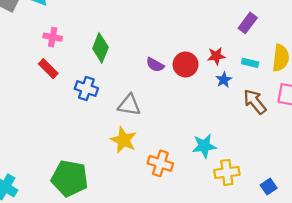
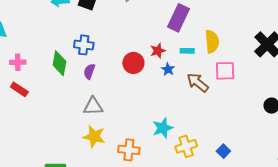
purple rectangle: (248, 23) -> (179, 18), size x1.5
purple semicircle: (155, 65) -> (89, 71), moved, turned 91
blue cross: (86, 89) -> (84, 45), moved

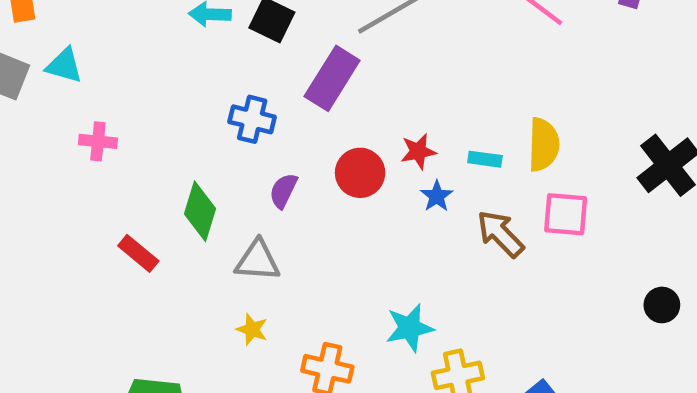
purple rectangle: (179, 18) -> (332, 78), moved
green diamond: (59, 63) -> (200, 211), moved
purple semicircle: (89, 71) -> (283, 191), moved
red rectangle: (19, 89) -> (138, 253), moved
yellow star: (94, 137) -> (252, 329), size x0.6

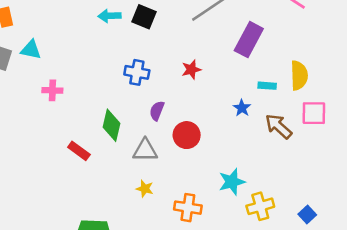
purple rectangle: (332, 78) -> (249, 40), moved
red star: (418, 151) -> (191, 70), moved
red circle: (360, 173) -> (187, 135), moved

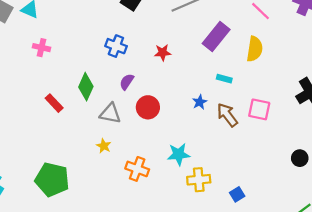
yellow semicircle: (299, 75) -> (255, 49), moved
blue star: (242, 108) -> (200, 102), moved

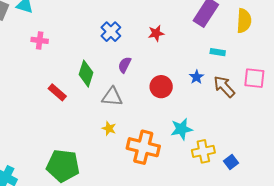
blue cross: (116, 46) -> (111, 32), turned 30
red circle: (148, 107) -> (161, 87), moved
orange cross: (137, 169) -> (143, 147), size x1.4
blue square: (237, 194) -> (231, 162), moved

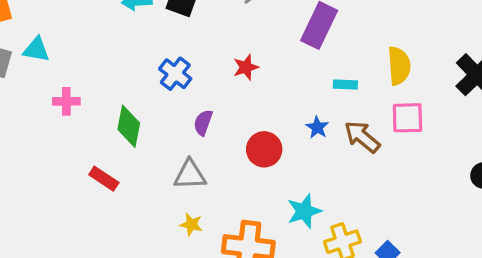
yellow semicircle: (244, 21) -> (399, 66), moved
green diamond: (86, 74) -> (129, 126), moved

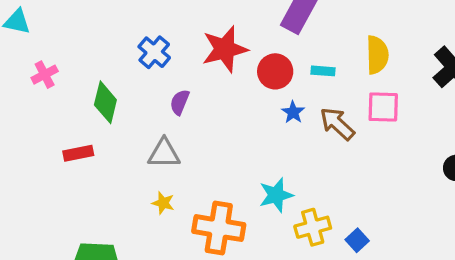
red star: (246, 67) -> (225, 49), size x1.8
pink cross: (66, 101) -> (45, 75), turned -30
red circle: (264, 149) -> (275, 71), moved
red rectangle: (104, 179) -> (78, 153), turned -48

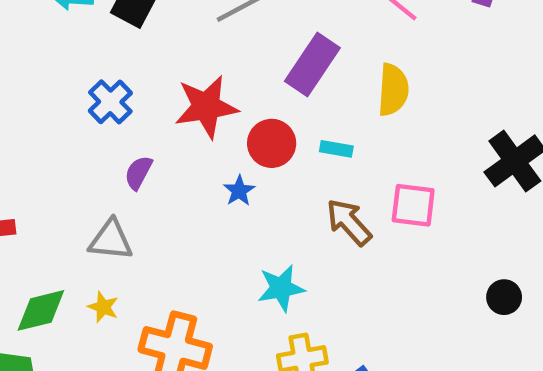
yellow semicircle: (377, 55) -> (393, 90), moved
green diamond: (105, 102) -> (41, 310), moved, turned 57
blue star: (293, 112) -> (239, 191), moved
cyan star: (276, 195) -> (281, 288), moved

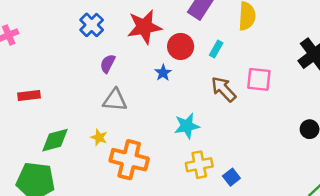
cyan rectangle: (336, 149) -> (216, 49), turned -70
gray triangle: (111, 240) -> (115, 100), moved
yellow star: (103, 307) -> (99, 137), moved

